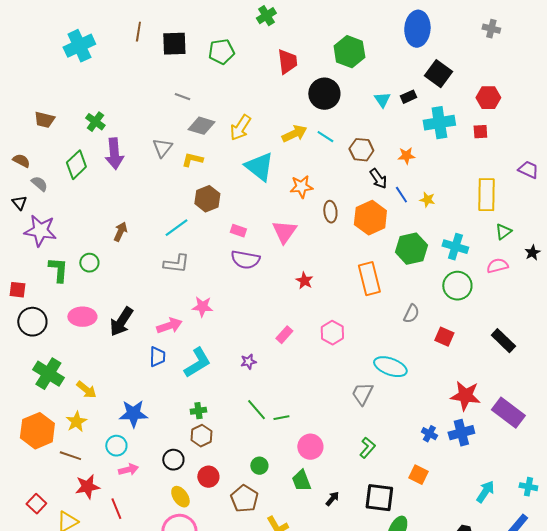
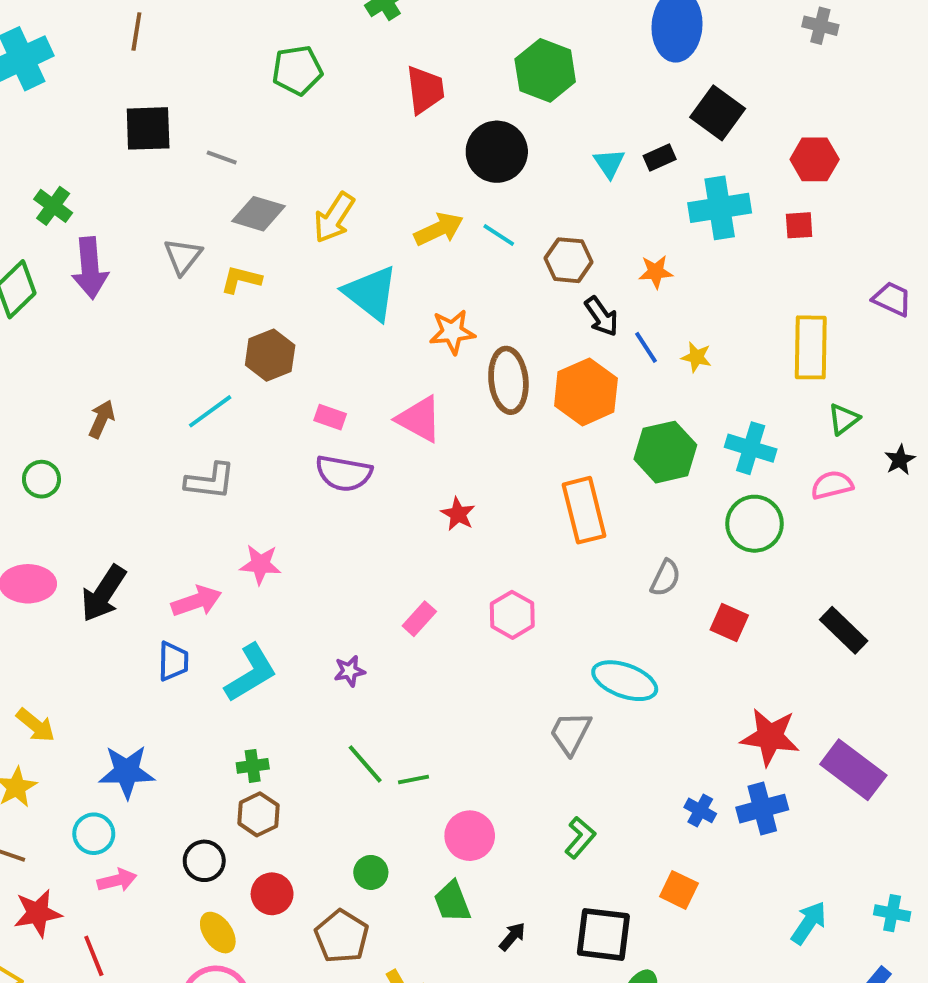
black square: (174, 44) -> (148, 128), moved
brown ellipse: (330, 212) -> (508, 380), size x1.5
pink triangle: (284, 232) -> (419, 419), turned -36

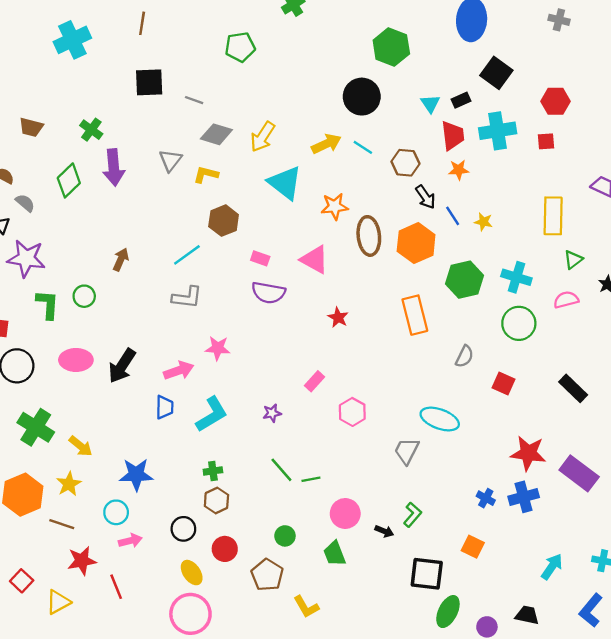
red trapezoid: (425, 90) -> (453, 136), moved
pink hexagon: (512, 615) -> (352, 412), moved
black arrow: (512, 936) -> (384, 531), moved, turned 72

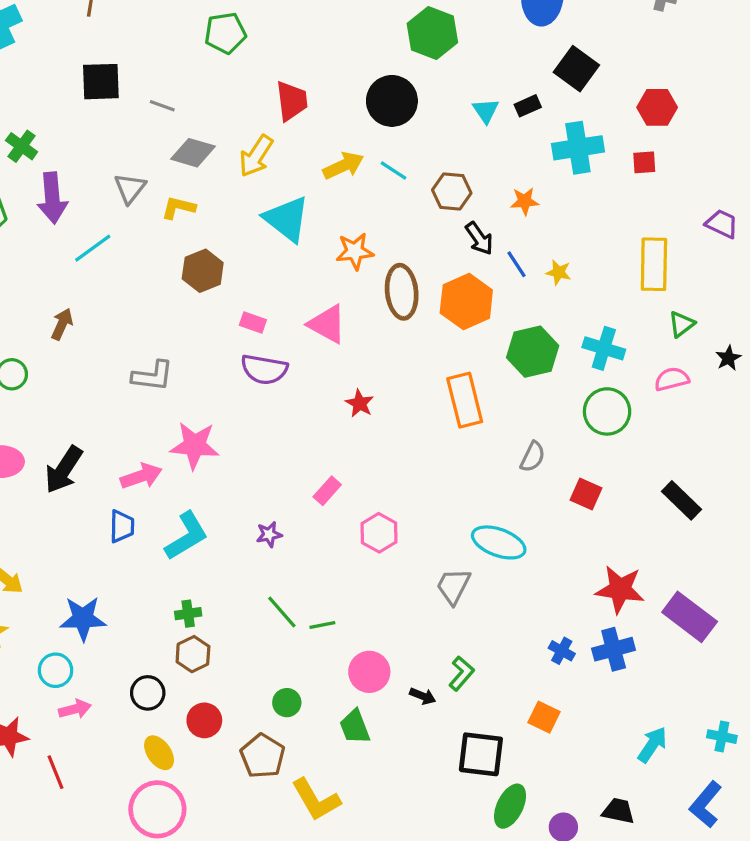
red trapezoid: (453, 136) -> (292, 101), moved
cyan line: (187, 255) -> (93, 248), moved
pink star: (218, 348) -> (195, 445), size x1.4
yellow L-shape: (306, 607) -> (316, 800), size x1.4

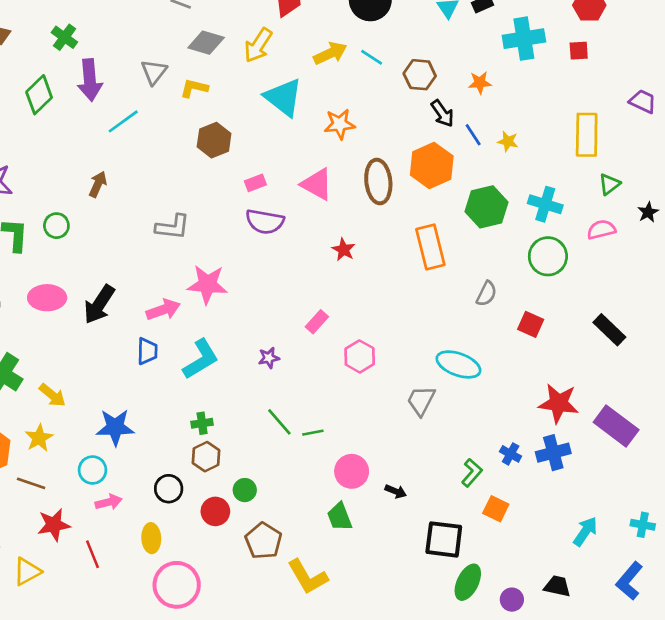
brown ellipse: (402, 292) -> (378, 182), moved
pink rectangle: (253, 323) -> (255, 183), turned -40
green L-shape: (461, 673) -> (472, 473), moved
green circle: (287, 703) -> (245, 490), moved
yellow ellipse: (159, 753) -> (151, 538), moved, turned 32

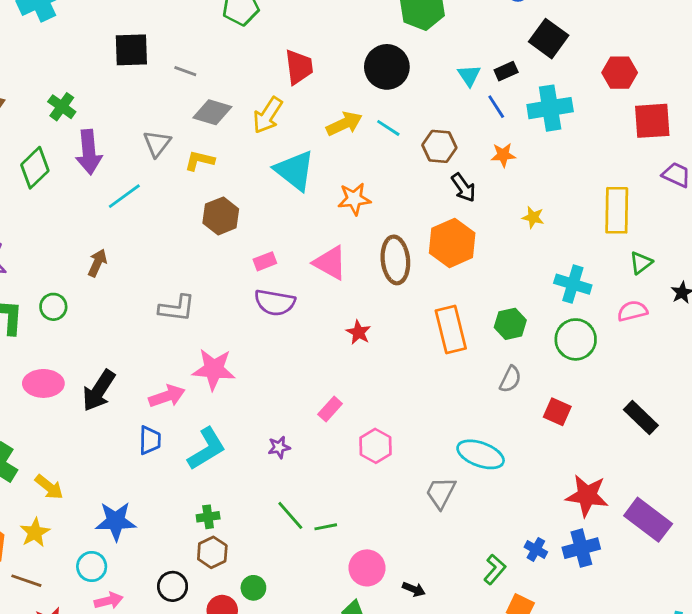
red square: (579, 51) -> (652, 121), moved, size x1.8
blue line: (473, 135) -> (496, 107), moved
green hexagon: (486, 207) -> (510, 324), moved, size x0.7

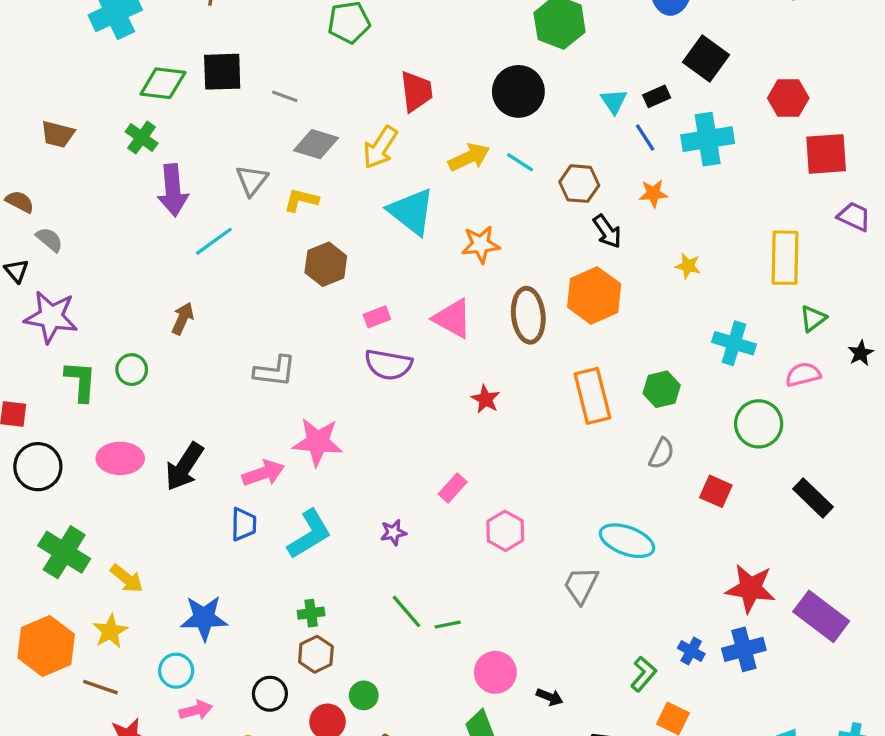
green diamond: (35, 168) -> (163, 83), moved, turned 51
green circle: (576, 339) -> (759, 424), moved

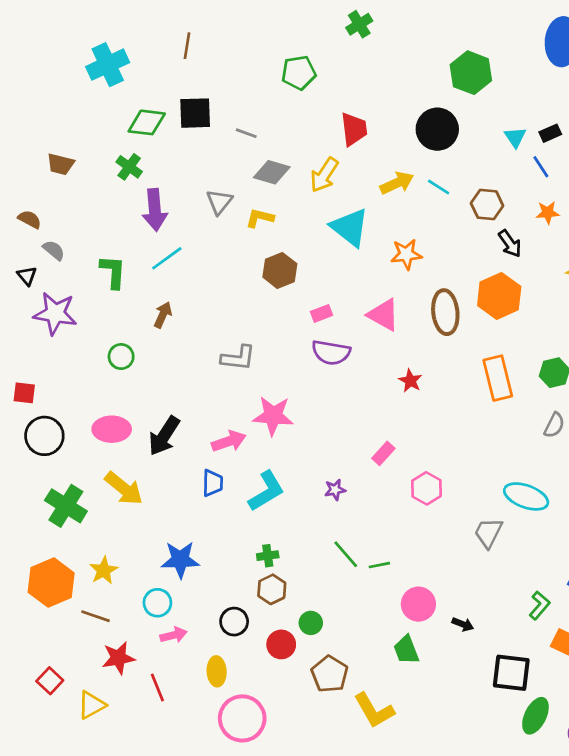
cyan line: (214, 241) -> (167, 258), moved
green L-shape: (81, 381) -> (113, 272), moved
yellow arrow: (127, 579) -> (124, 488), moved, size x1.4

